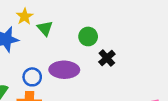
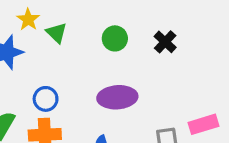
black cross: (107, 58) -> (165, 42), moved
purple ellipse: (64, 70) -> (117, 97), moved

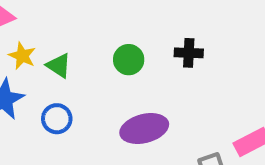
black cross: (165, 42) -> (189, 53), turned -30
blue circle: (46, 99) -> (57, 119), moved

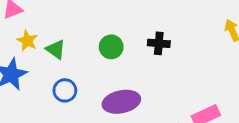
blue circle: (57, 119) -> (65, 90), moved

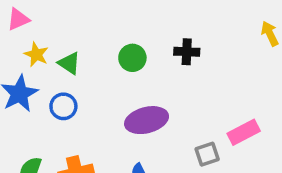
blue circle: (65, 90) -> (63, 106), moved

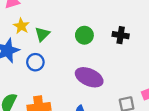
green triangle: (69, 63) -> (42, 34), turned 35
purple ellipse: (147, 120) -> (89, 77), turned 32

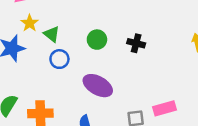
green triangle: (42, 34) -> (52, 34), turned -42
blue circle: (35, 62) -> (59, 59), moved

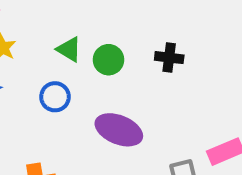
green triangle: (52, 34) -> (69, 49), moved

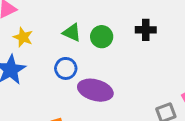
purple ellipse: (119, 130) -> (95, 90), moved

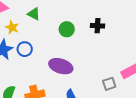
green triangle: (72, 33) -> (34, 14), moved
blue circle: (66, 68) -> (25, 49), moved

